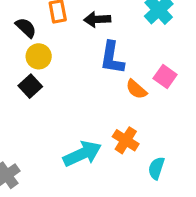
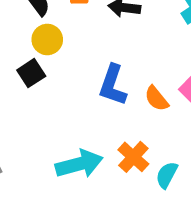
blue L-shape: (112, 58) -> (113, 85), moved
cyan semicircle: (156, 168) -> (167, 175), moved

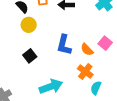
black square: (31, 73) -> (30, 56), moved
orange cross: (133, 157) -> (85, 72), moved

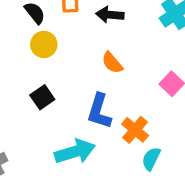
blue L-shape: (64, 45) -> (99, 111), moved
orange semicircle: (87, 50) -> (112, 63), moved

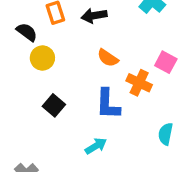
orange cross: (135, 130) -> (139, 83), moved
cyan arrow: (75, 152) -> (96, 146), size x0.6

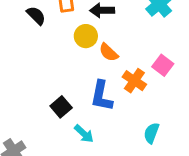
yellow circle: (42, 58) -> (86, 36), moved
black square: (54, 105) -> (61, 107), moved
cyan arrow: (96, 146) -> (84, 134), turned 65

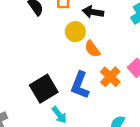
black square: (61, 107) -> (44, 89), size x1.5

